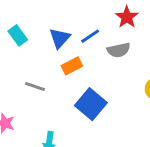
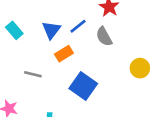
gray semicircle: (119, 50) -> (104, 37), turned 78

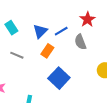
orange rectangle: (64, 54) -> (47, 51), turned -32
gray line: (33, 74) -> (17, 55), moved

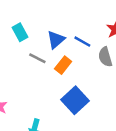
blue line: (61, 31) -> (82, 42), turned 56
gray line: (17, 55) -> (37, 58), moved

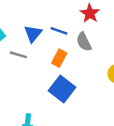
orange rectangle: (63, 65) -> (59, 58), moved

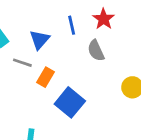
blue line: (59, 31) -> (72, 25), moved, turned 56
orange rectangle: (59, 58) -> (46, 77), moved

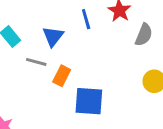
gray semicircle: (96, 51) -> (144, 35), moved, turned -130
blue square: (70, 102) -> (89, 101), turned -32

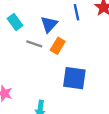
orange rectangle: (62, 76) -> (58, 46), moved

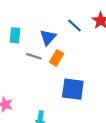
blue line: (76, 12) -> (74, 25), turned -35
cyan rectangle: (15, 22) -> (15, 35), turned 42

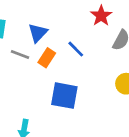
blue line: (74, 25) -> (76, 49), moved

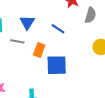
orange rectangle: (47, 58) -> (39, 50), moved

